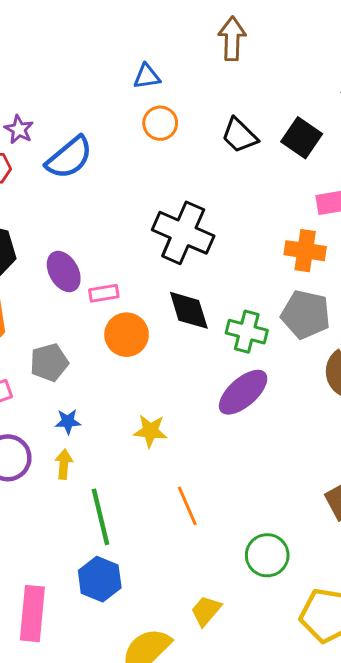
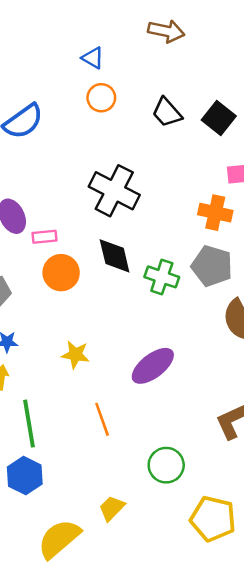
brown arrow: (232, 39) -> (166, 31), turned 96
blue triangle: (147, 76) -> (93, 58), turned 35
purple ellipse: (243, 392) -> (153, 366), moved

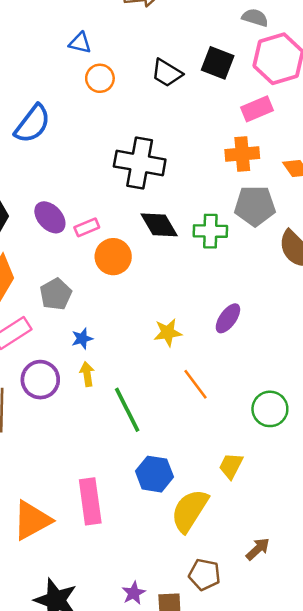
yellow star: (75, 355) -> (168, 333), moved
purple ellipse: (153, 366) -> (228, 318), size x0.7
blue hexagon: (25, 476) -> (154, 474), moved

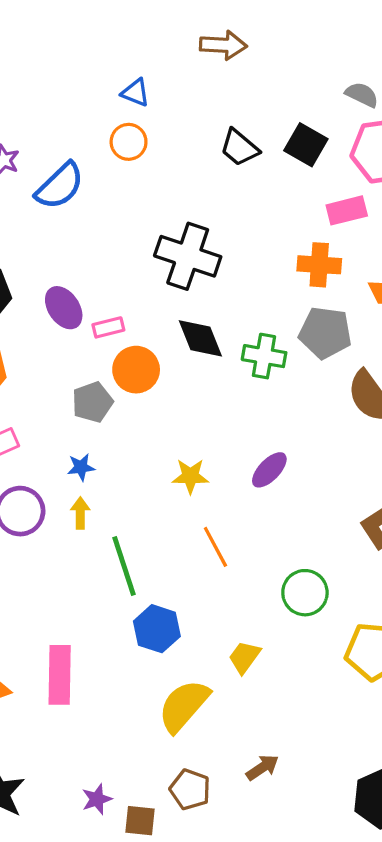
orange circle: (100, 78) -> (129, 142), moved
gray pentagon: (56, 294) -> (92, 402), moved
blue hexagon: (154, 474) -> (157, 629), moved

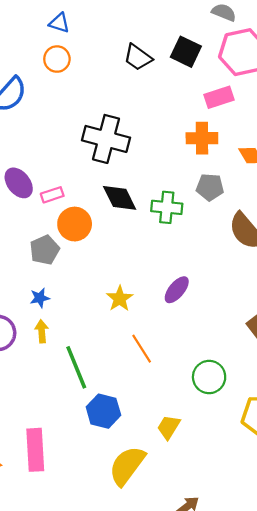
gray pentagon: (325, 333) -> (210, 187), size x0.7
yellow star: (190, 476) -> (120, 299), turned -30

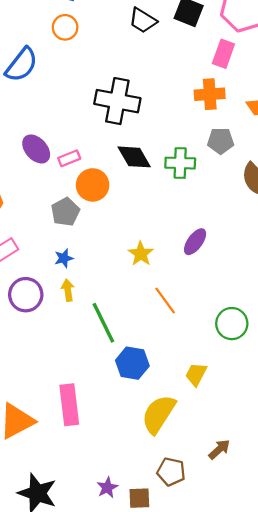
pink rectangle: (219, 97) -> (223, 54), turned -48

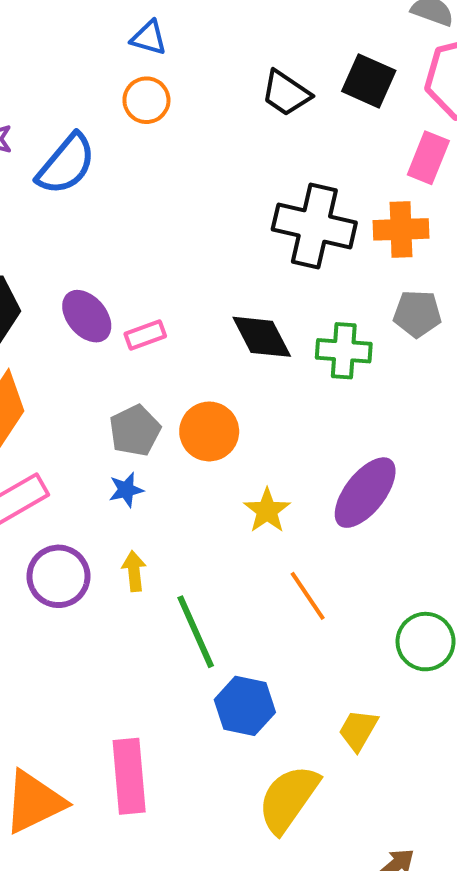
black cross: (117, 101) -> (314, 226), moved
orange circle: (93, 185) -> (209, 431), moved
purple ellipse: (195, 242) -> (365, 493), size x1.5
blue star: (64, 258) -> (126, 490), moved

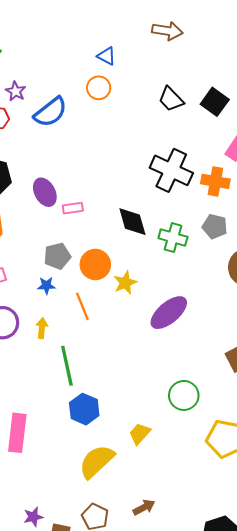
yellow star: (267, 511) -> (125, 283), moved
orange line: (308, 596) -> (82, 306), moved

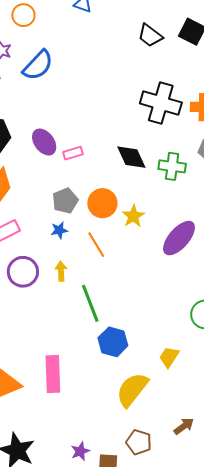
orange circle: (99, 88) -> (23, 15), moved

